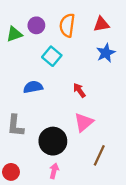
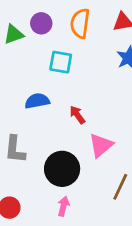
cyan square: (52, 56) -> (61, 62), turned -30
red arrow: (79, 90) -> (77, 115), moved

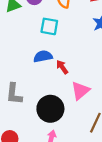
blue semicircle: (37, 101) -> (43, 56), moved

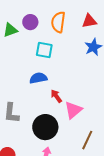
red arrow: (62, 67) -> (56, 96), moved

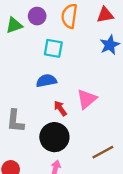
red arrow: (56, 96) -> (60, 108), moved
pink triangle: (73, 110) -> (87, 99), moved
brown line: (87, 140) -> (103, 152), turned 36

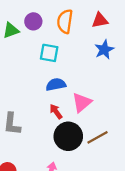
blue semicircle: (46, 81) -> (56, 84), moved
black circle: (54, 137) -> (68, 136), moved
brown line: (103, 152) -> (98, 137), moved

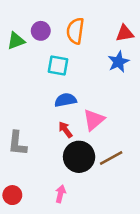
red triangle: (100, 20) -> (125, 33), moved

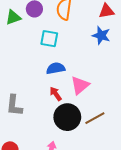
blue star: (119, 62) -> (101, 35), turned -30

